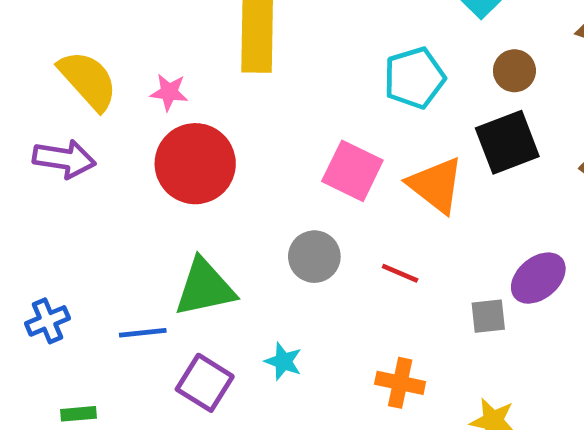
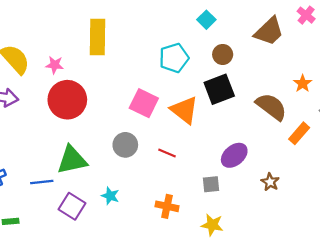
gray square: (488, 316) -> (211, 184), moved

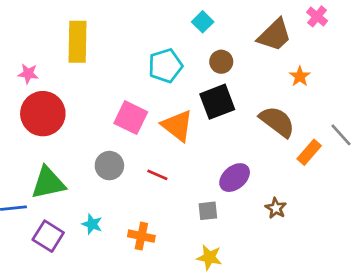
orange star: (303, 83) -> (300, 76), moved
orange cross: (167, 206) -> (141, 236), moved

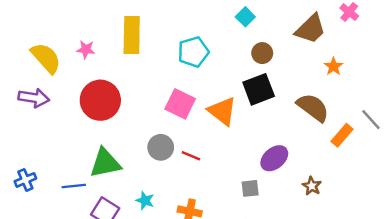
cyan pentagon: (165, 66) -> (193, 52), moved
pink star: (28, 74) -> (86, 49), moved
red line: (157, 175) -> (191, 156), moved

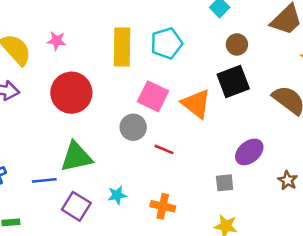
yellow rectangle: (132, 35) -> (122, 47), moved
gray circle: (161, 147) -> (133, 127), moved
cyan star: (145, 200) -> (117, 195), turned -30

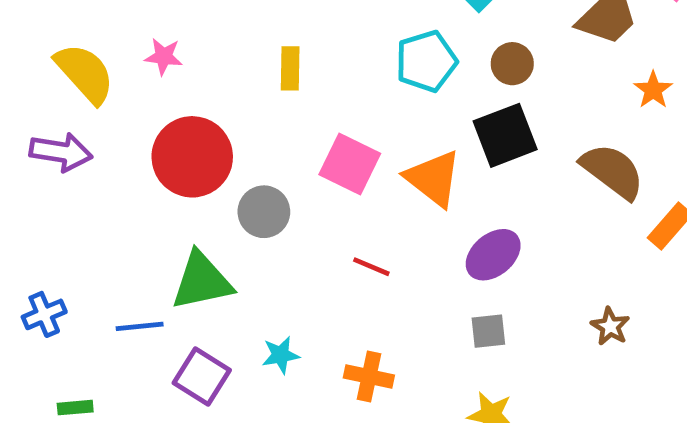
cyan pentagon: (166, 43) -> (426, 61), moved
yellow rectangle: (122, 47) -> (290, 68), size x0.6
gray circle: (133, 127) -> (264, 212), moved
purple ellipse: (249, 152) -> (493, 255), moved

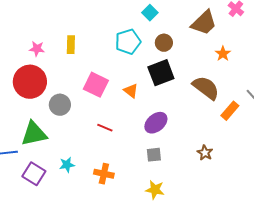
pink star: (164, 57) -> (37, 49), moved
orange triangle: (433, 178) -> (131, 91), size x0.6

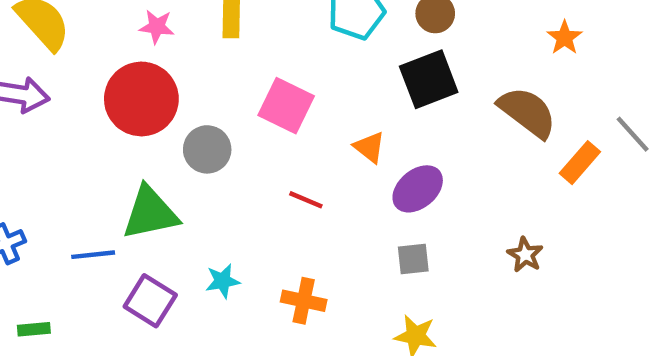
orange triangle: (131, 91) -> (369, 147), moved

